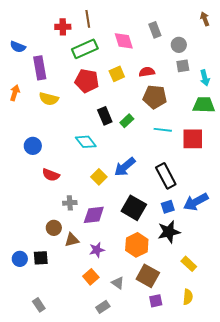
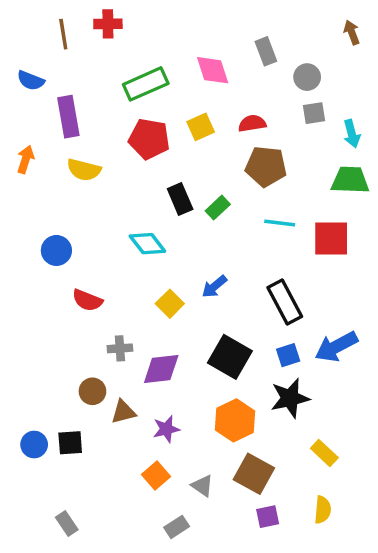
brown line: (88, 19) -> (63, 34), moved
red cross: (63, 27) -> (108, 24), moved
blue arrow: (125, 167) -> (214, 287), size x0.7

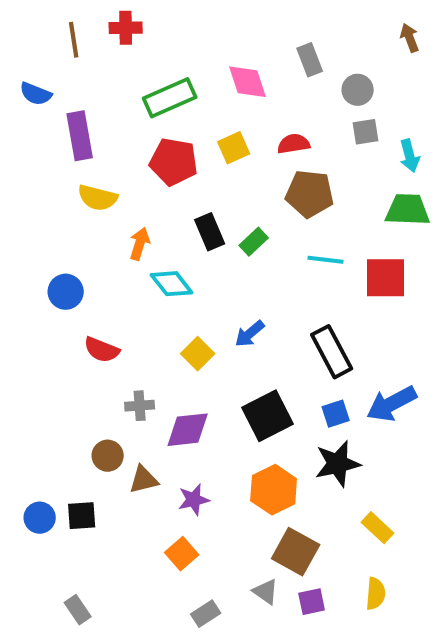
orange arrow: (26, 159) -> (140, 244), moved
black square: (230, 357) -> (268, 416), turned 33
gray triangle: (202, 486) -> (266, 592), moved

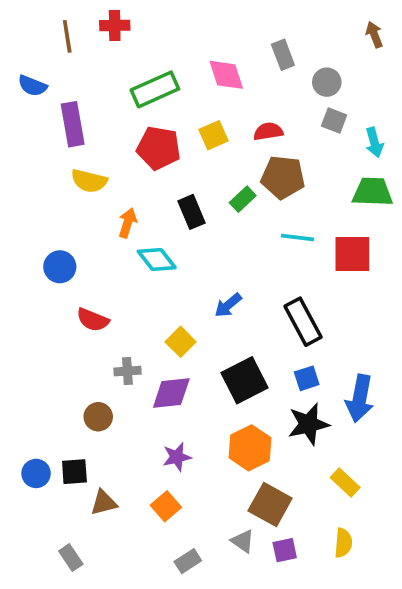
gray square: (366, 132) -> (334, 121), turned 30
green rectangle: (254, 242) -> (243, 199), moved
yellow square: (198, 354) -> (181, 342), moved
blue arrow: (392, 404) -> (360, 398), moved, turned -51
brown triangle: (144, 480) -> (104, 503), moved

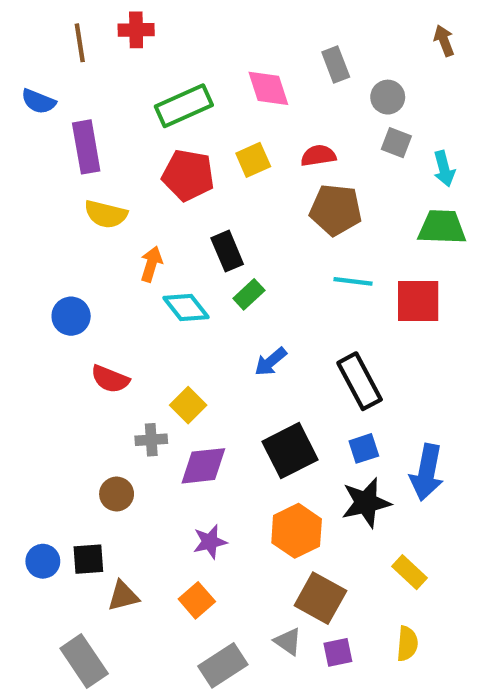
green rectangle: (243, 199) -> (249, 294), moved
yellow square: (181, 342) -> (188, 405), moved
gray rectangle: (71, 558) -> (84, 661), size x1.6
gray rectangle: (188, 561) -> (223, 665), size x1.5

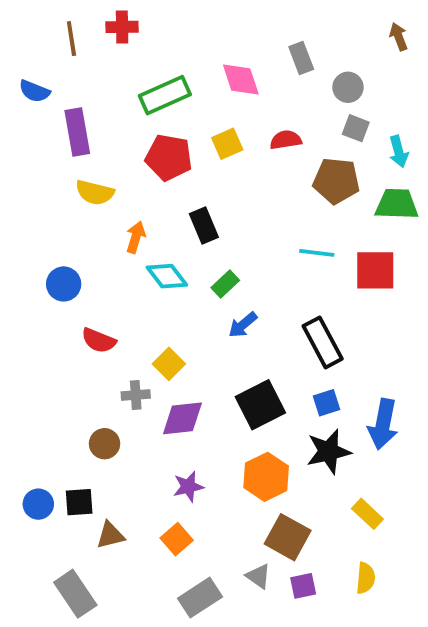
brown pentagon: (336, 210) -> (336, 181), moved
green rectangle: (249, 294) -> (225, 284), moved

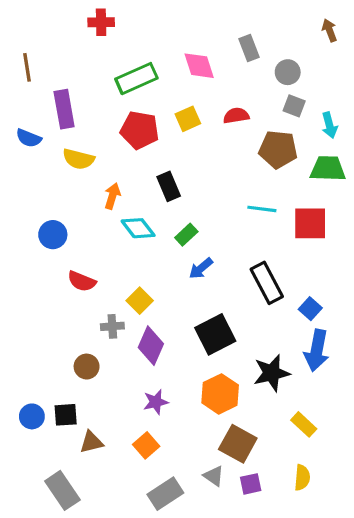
brown line: (71, 39) -> (27, 67), moved
blue semicircle: (34, 91) -> (29, 138), moved
blue square: (327, 403) -> (310, 309), moved, turned -30
purple diamond: (182, 418) -> (151, 346), turned -60

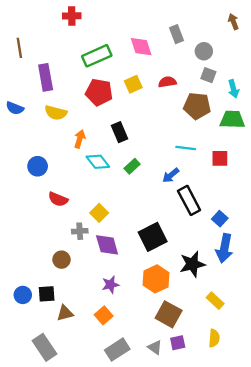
blue semicircle: (29, 138) -> (15, 108), moved
red square: (310, 223) -> (220, 158), size x0.7
blue arrow: (201, 268) -> (171, 175), moved
purple diamond: (151, 346) -> (107, 245), turned -40
gray triangle: (214, 476) -> (155, 347), moved

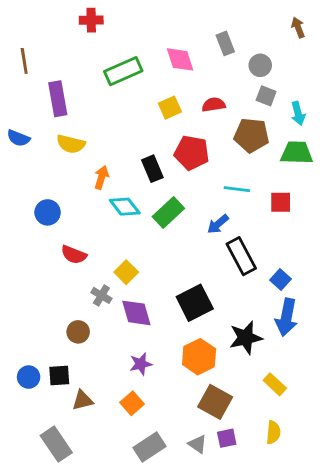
red pentagon: (99, 92) -> (192, 153), moved
green rectangle: (132, 166) -> (168, 212), size x1.5
gray cross: (80, 231) -> (101, 295), turned 35

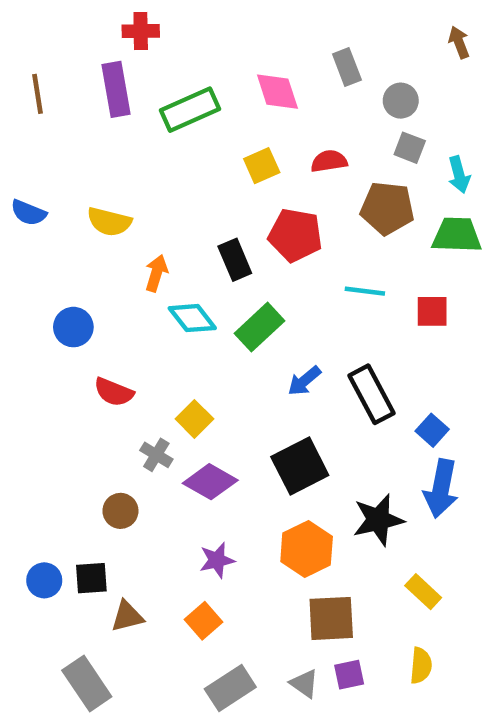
purple rectangle: (58, 99) -> (116, 89), moved
blue arrow: (218, 224) -> (304, 381), moved
purple diamond: (136, 313) -> (210, 482), turned -44
brown square: (215, 402) -> (331, 618), turned -32

